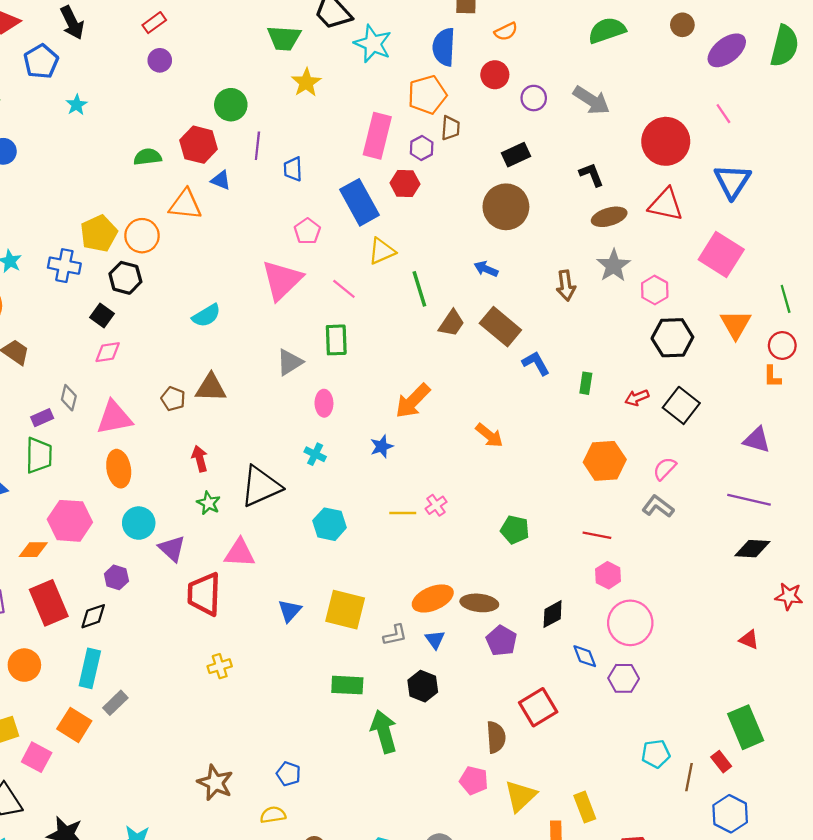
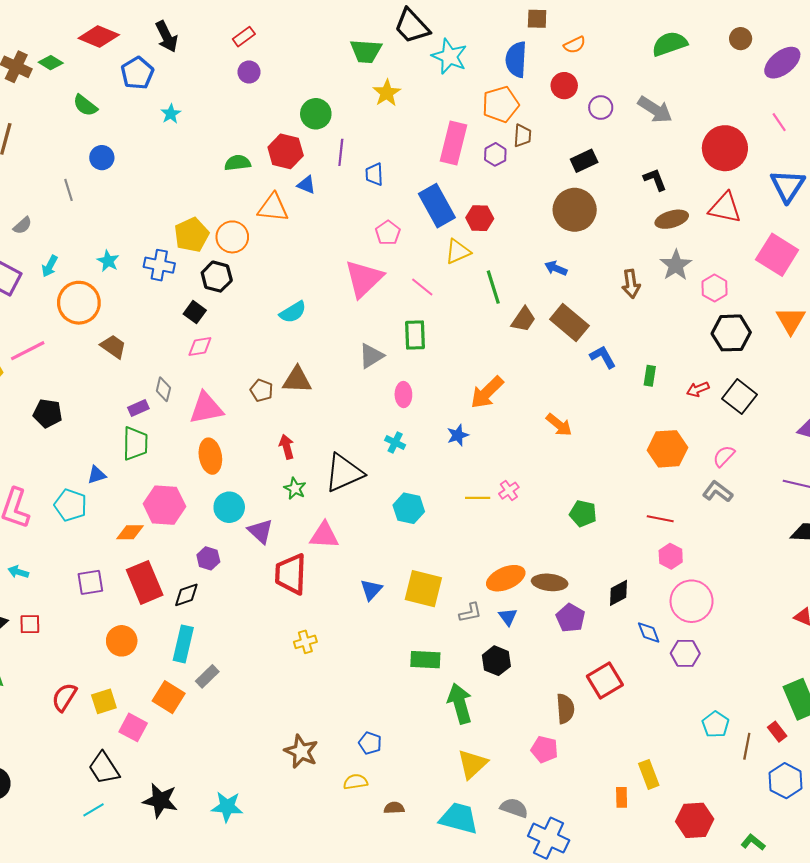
red hexagon: (405, 183) -> (480, 218), moved
cyan pentagon: (656, 754) -> (716, 724), turned -30
yellow triangle: (520, 796) -> (472, 764), moved

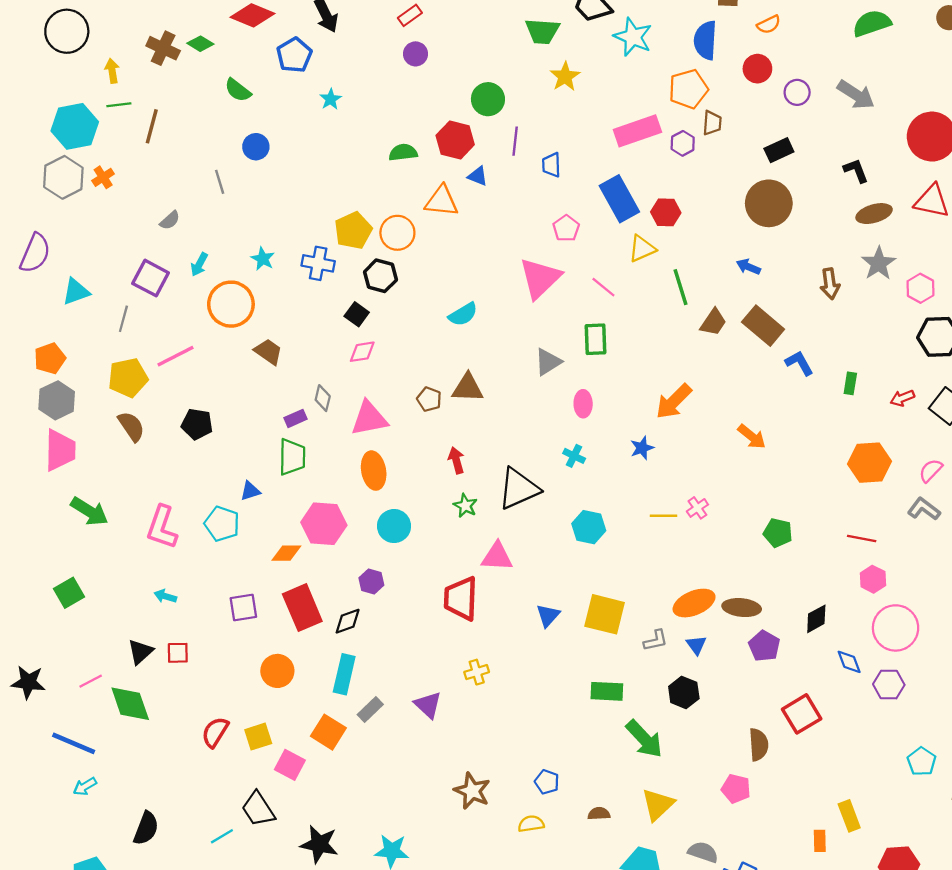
pink rectangle: (454, 143) -> (637, 131), turned 57
purple triangle: (260, 531) -> (428, 705), moved
green arrow: (460, 703) -> (644, 739), turned 153
brown semicircle: (394, 808) -> (599, 814), moved
cyan line: (93, 810) -> (222, 836), moved

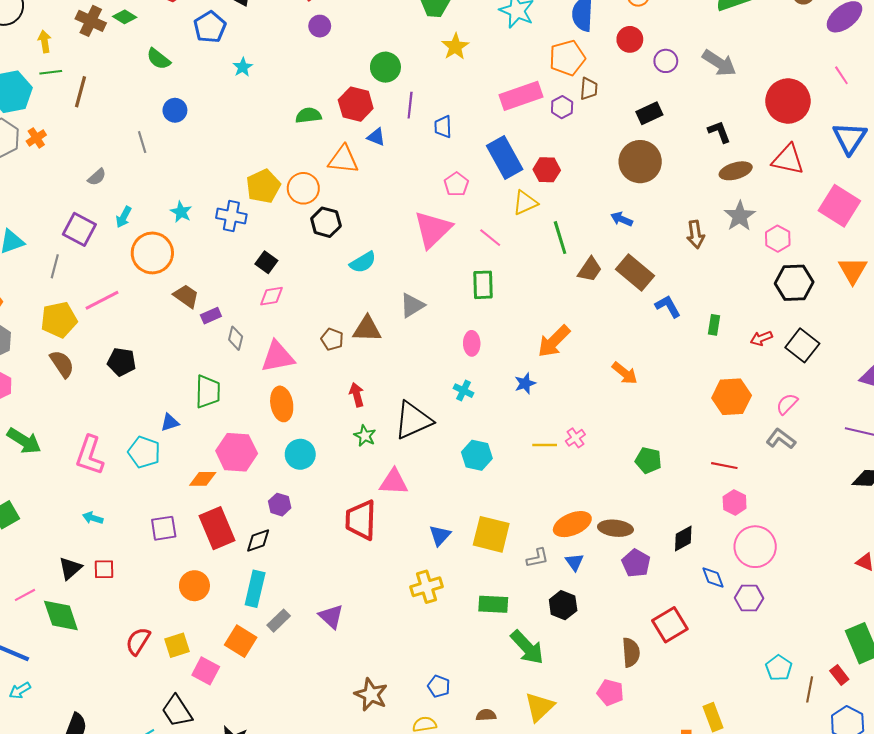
black hexagon: (380, 276) -> (326, 222), moved
gray triangle: (548, 362) -> (412, 305), moved
purple rectangle: (296, 418) -> (211, 316), moved
yellow cross: (477, 672) -> (427, 587), moved, size x1.4

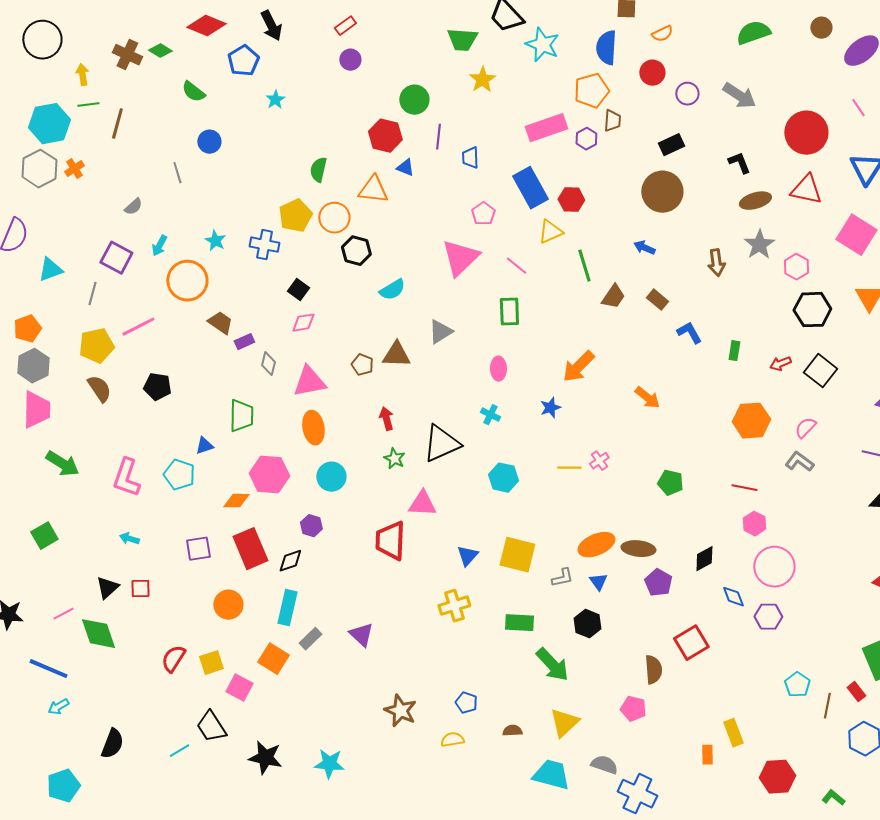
green semicircle: (308, 115) -> (318, 170), moved, turned -70
brown rectangle: (635, 272) -> (657, 300), size x0.6

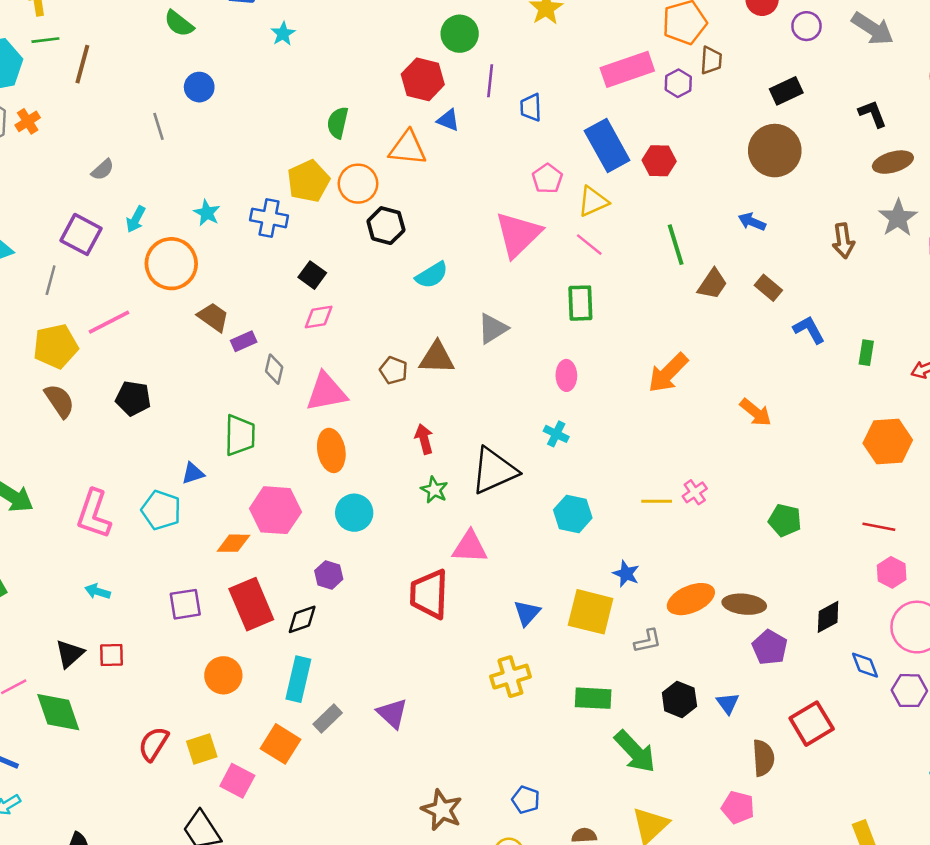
yellow triangle: (550, 232) -> (593, 201), moved
blue star: (550, 408) -> (626, 574), moved, turned -30
blue triangle: (598, 582) -> (728, 703), moved

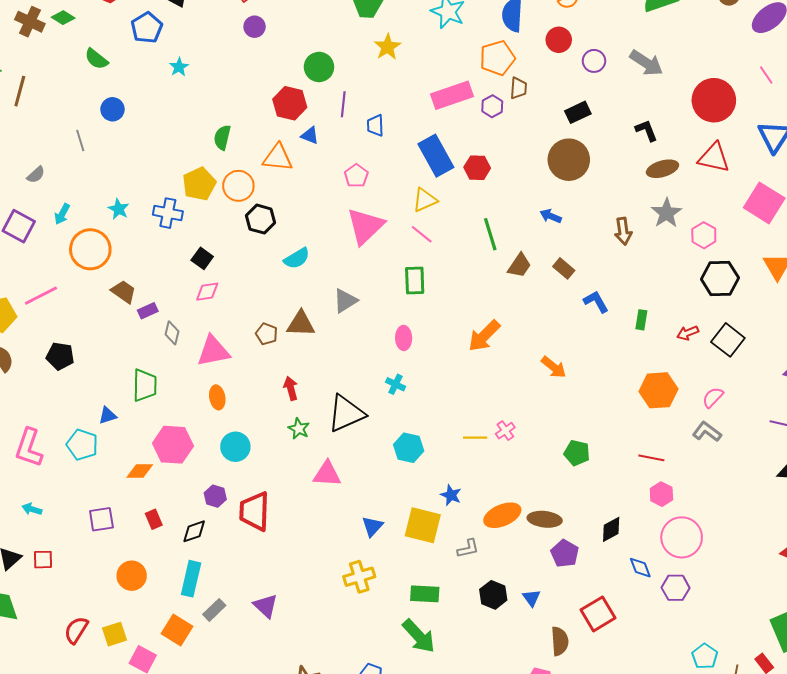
pink pentagon: (547, 179) -> (356, 176), moved
orange ellipse: (331, 450) -> (217, 397), size x0.7
red trapezoid: (429, 594) -> (255, 511), moved
red rectangle: (251, 604) -> (154, 519), size x0.5
green arrow: (635, 752) -> (419, 636), moved

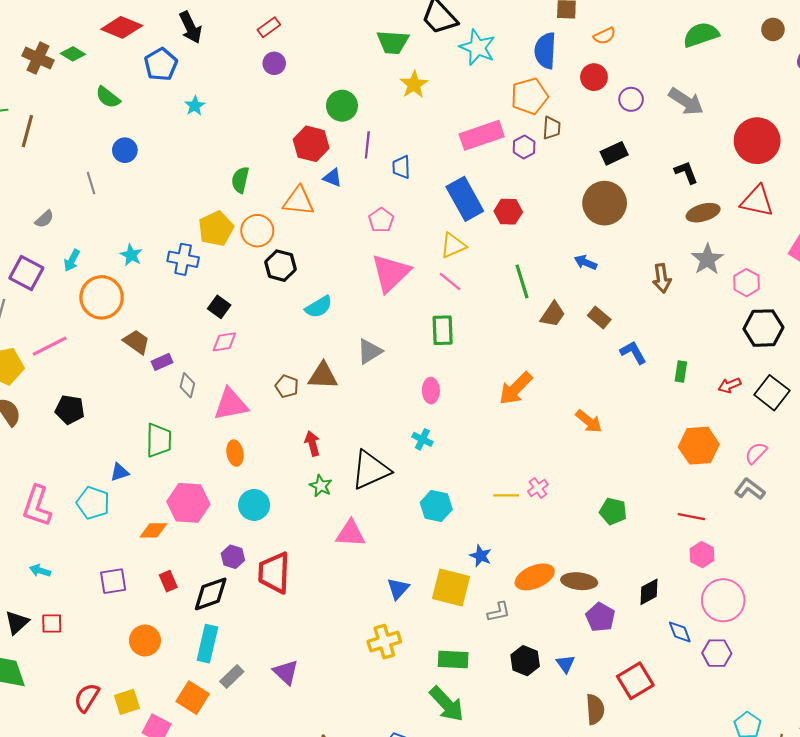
black diamond: (194, 531) -> (211, 594), size x1.4

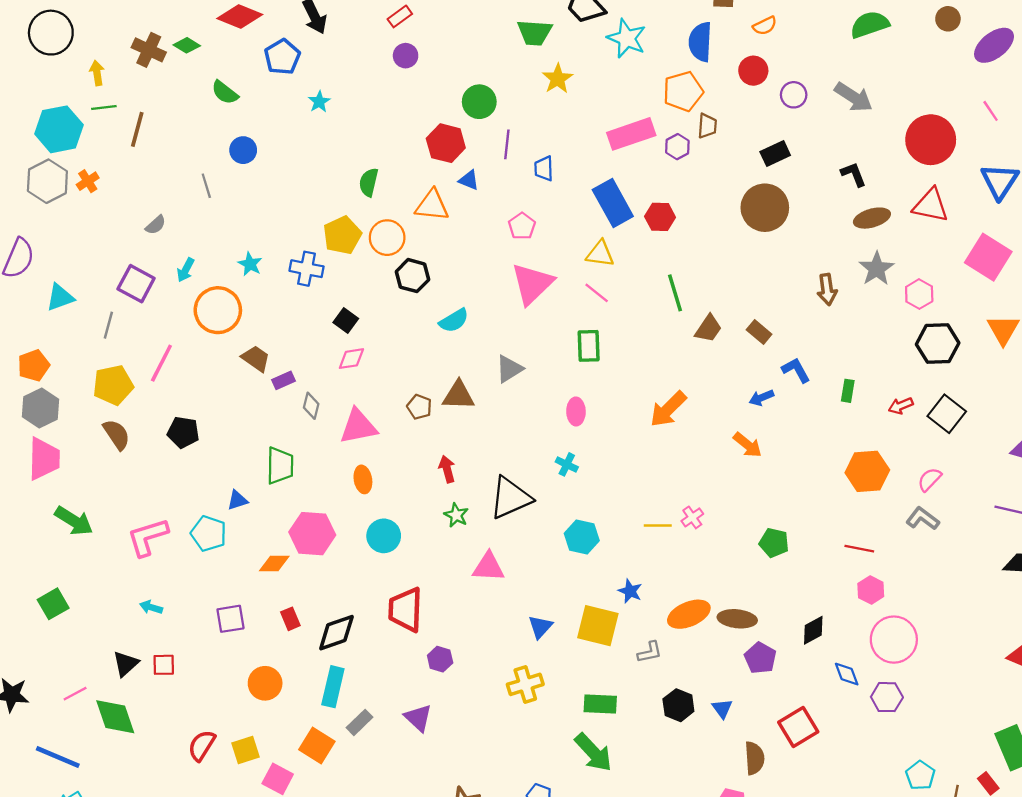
yellow triangle: (453, 245) -> (600, 254), turned 32
blue arrow: (586, 262) -> (761, 398), moved, turned -45
pink line: (50, 346) -> (161, 363), turned -36
pink L-shape: (37, 506) -> (148, 537), turned 54
purple hexagon: (233, 557) -> (440, 659), moved

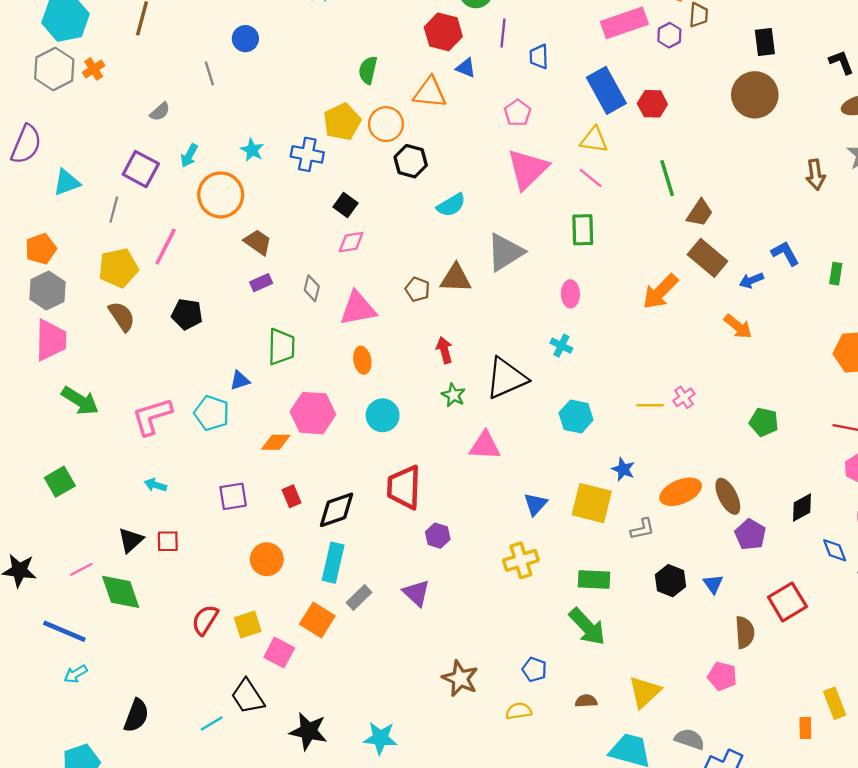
black rectangle: (775, 154) -> (765, 42), turned -72
brown rectangle: (759, 332) -> (708, 258), moved, size x1.6
gray triangle: (509, 369) -> (505, 252), size x1.4
purple rectangle: (283, 380) -> (261, 283), moved
brown ellipse: (737, 619) -> (728, 496), turned 57

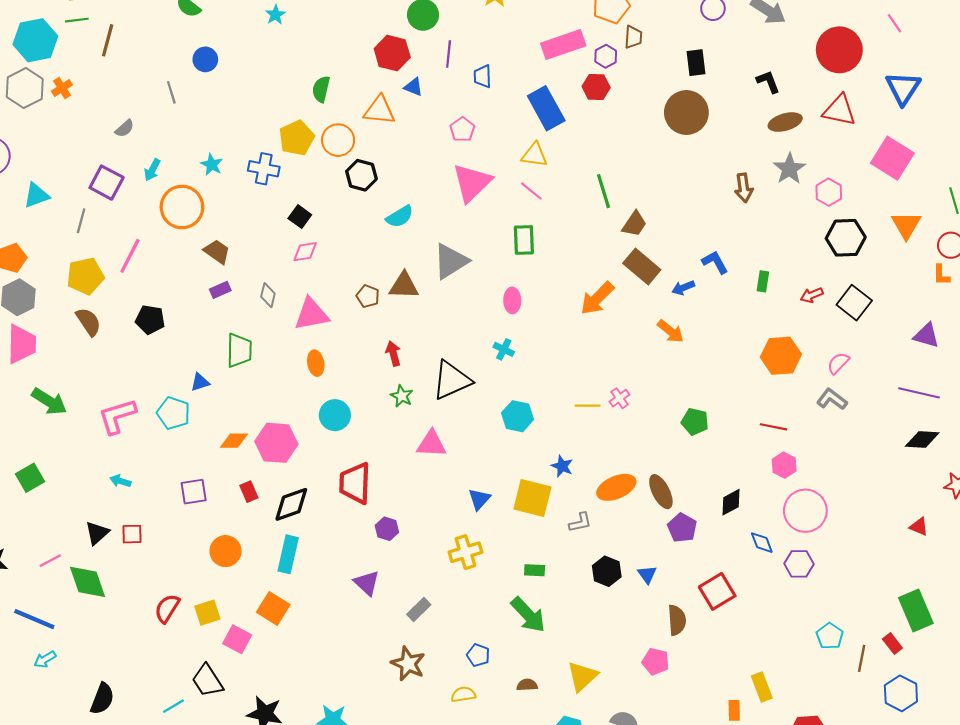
red hexagon: (652, 104) -> (596, 87), moved
pink hexagon: (313, 413) -> (276, 443), moved
green rectangle: (594, 579) -> (535, 570), size x0.7
gray rectangle: (359, 597) -> (419, 609), moved

